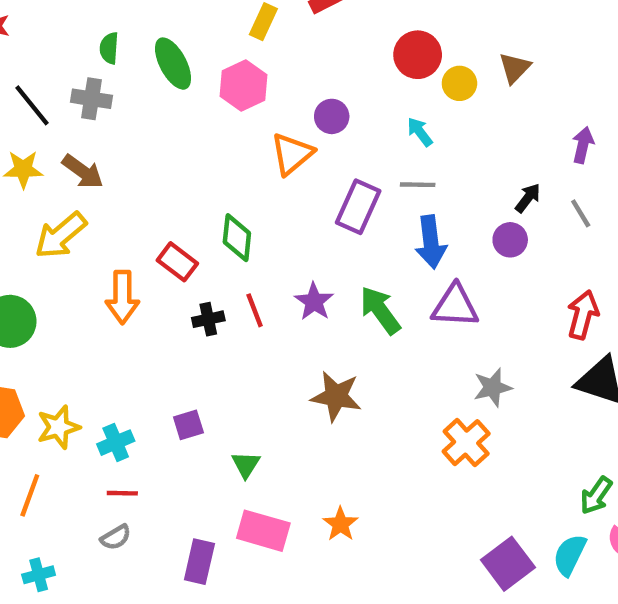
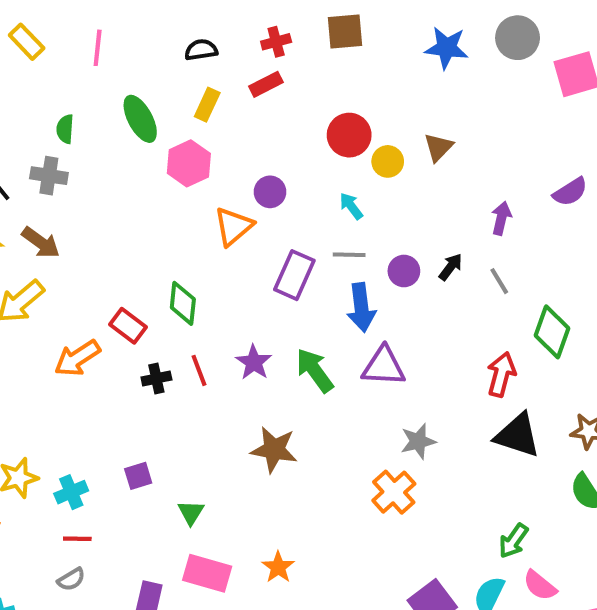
green ellipse: (173, 64) -> (140, 119), moved
purple circle: (510, 240) -> (404, 271), moved
orange arrow: (122, 297) -> (77, 358), turned 57

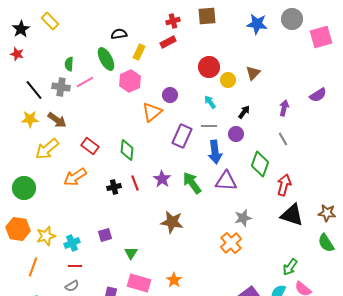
pink line: (98, 48) -> (85, 82), moved, turned 54
black semicircle: (201, 50) -> (119, 34), moved
black arrow: (451, 267) -> (244, 112), moved
red rectangle: (128, 326) -> (90, 146), moved
green diamond: (552, 332) -> (260, 164), moved

